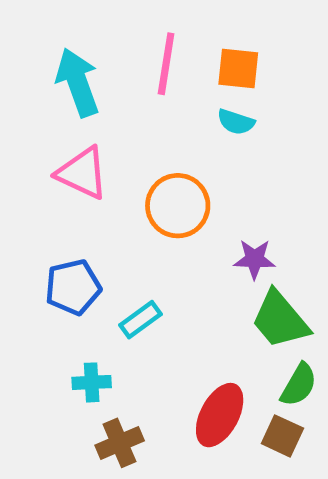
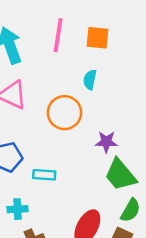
cyan semicircle: (236, 122) -> (90, 80), moved, turned 84
cyan rectangle: (141, 320) -> (44, 175), turned 40

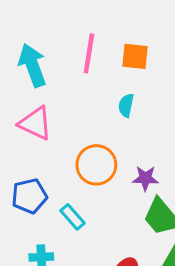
orange circle: (64, 113) -> (96, 165), moved
cyan rectangle: (44, 175) -> (73, 217), turned 45

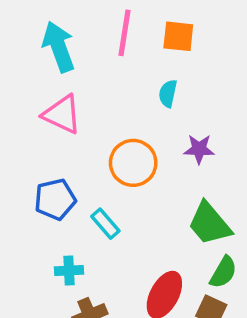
purple star: (145, 178) -> (199, 149), moved

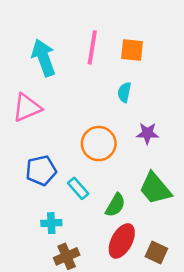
pink triangle: (62, 114) -> (27, 108), moved, turned -48
green semicircle: (223, 272) -> (115, 205), moved

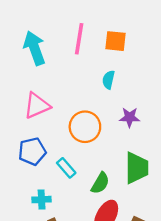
pink triangle: (27, 108) -> (37, 106), moved
green trapezoid: (155, 188) -> (137, 168), turned -140

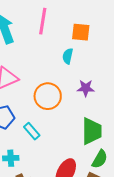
orange square: (116, 41) -> (81, 32), moved
green semicircle: (100, 183) -> (100, 159), moved

